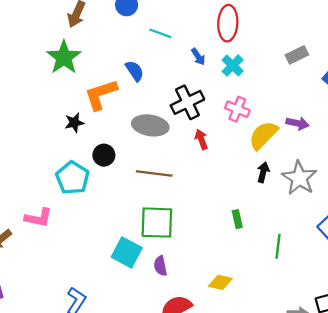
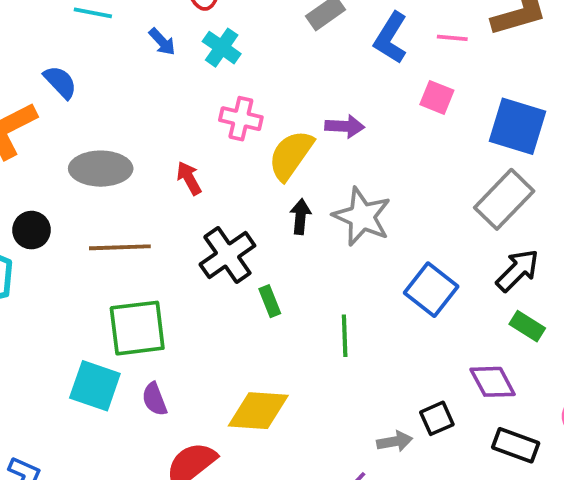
black cross: (187, 102) -> (227, 255), moved
yellow diamond: (220, 282) -> (258, 411), size x1.5

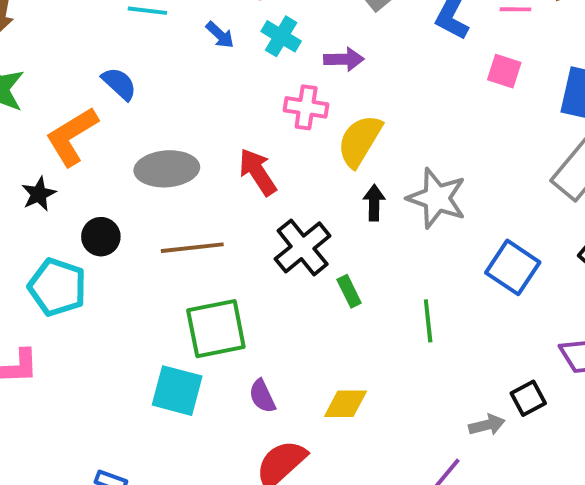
purple arrow: (345, 126) -> (344, 59), moved
red arrow: (189, 178) -> (258, 172), size x1.4
purple semicircle: (154, 399) -> (262, 396), moved
yellow diamond: (258, 411) -> (346, 404), size x0.7

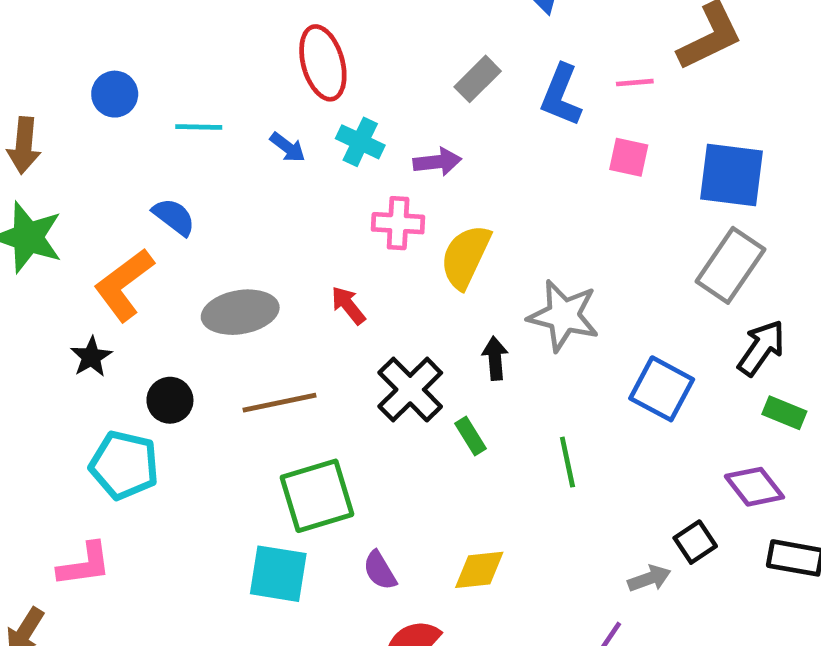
red arrow: (258, 172) -> (348, 305), size x0.7
black arrow: (374, 203) -> (495, 358), moved

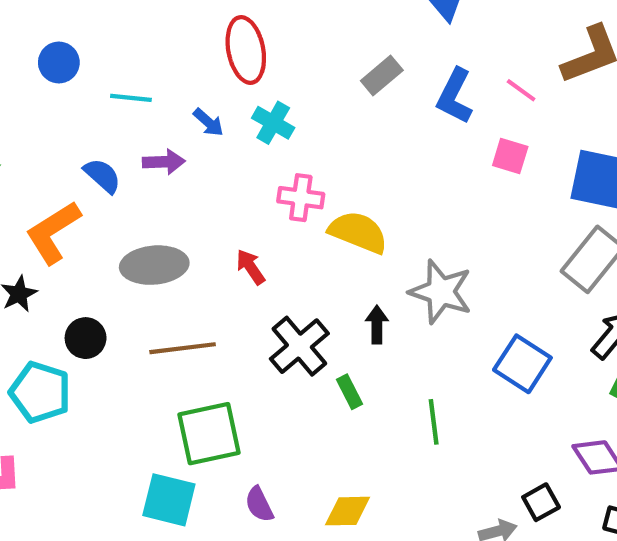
pink line: (635, 83) -> (521, 90), turned 36
purple arrow: (437, 162) -> (164, 162), moved
yellow semicircle: (466, 257) -> (358, 232), turned 82

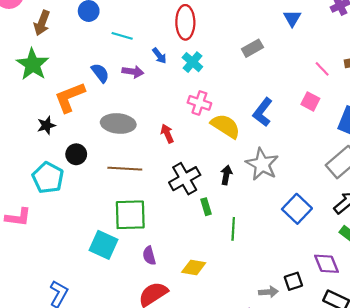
blue L-shape: (455, 96) -> (263, 112), moved
green line: (434, 422) -> (233, 229), moved

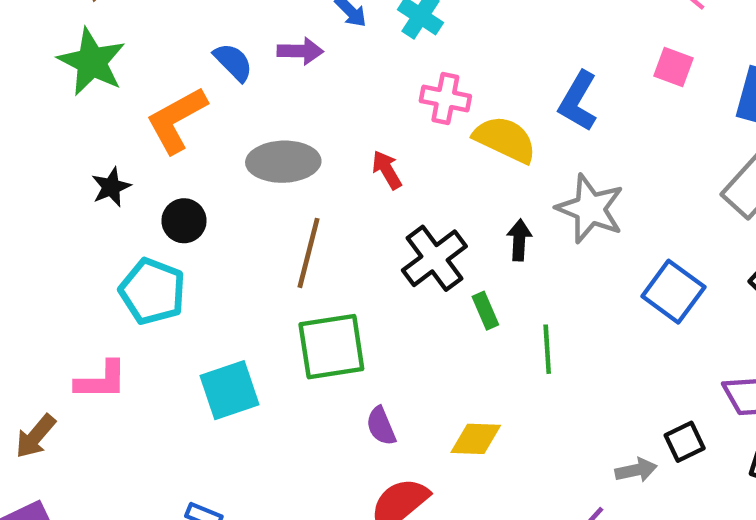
black star: (46, 125) -> (111, 187), moved
black circle: (76, 154) -> (184, 221), moved
brown line: (125, 169) -> (308, 253), turned -72
cyan square: (103, 245) -> (229, 390), moved, turned -36

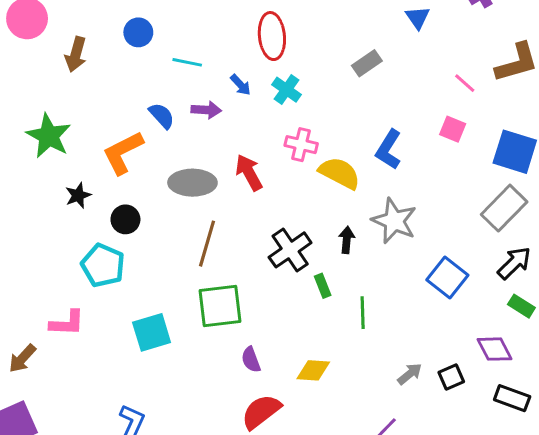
green star: (92, 62) -> (49, 136), moved
red arrow: (387, 170) -> (249, 173), moved, size x1.4
gray arrow: (636, 470) -> (410, 374), moved, turned -30

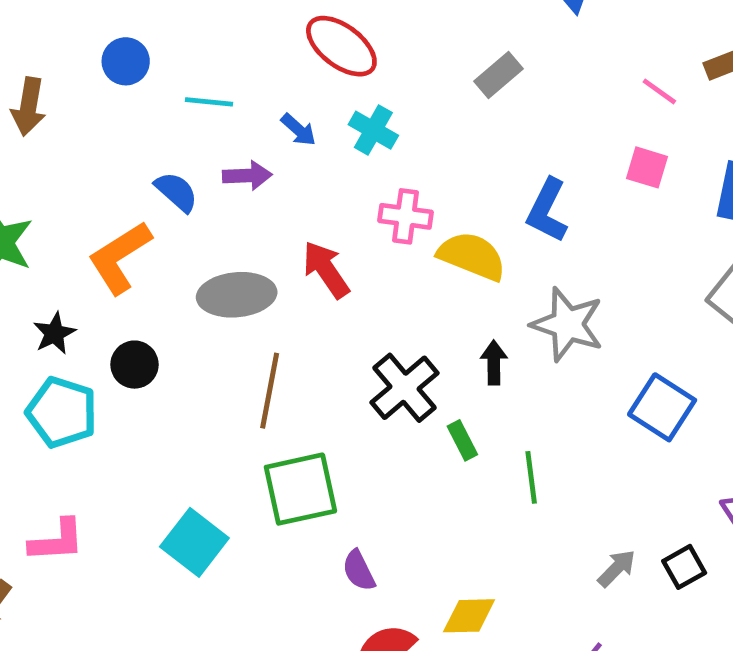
red ellipse: (272, 36) -> (341, 46), turned -42
cyan pentagon: (103, 265) -> (62, 412), moved
cyan square: (152, 332) -> (194, 542), turned -30
yellow diamond: (313, 370) -> (469, 616), moved

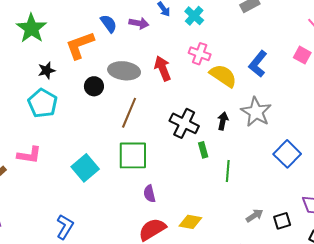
black circle: (135, 365) -> (94, 86), moved
black cross: (404, 388) -> (184, 123), turned -36

